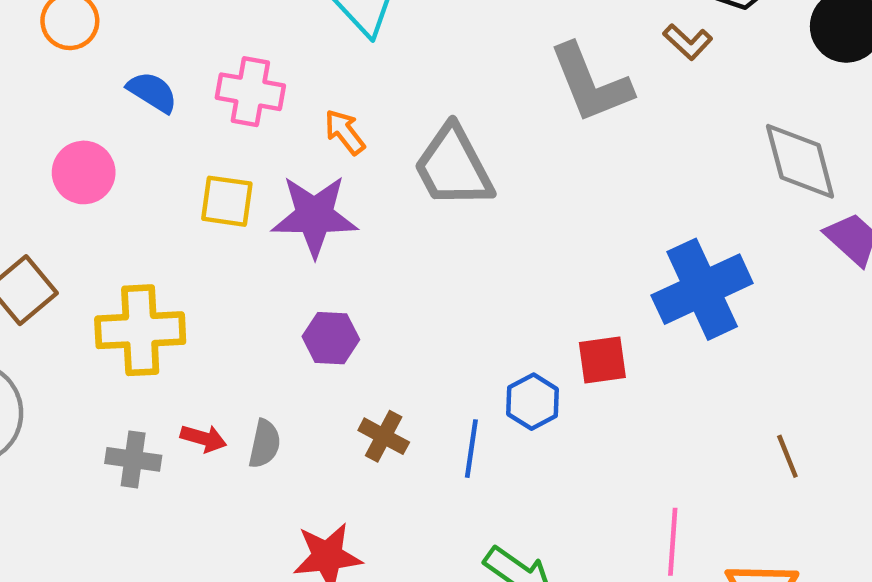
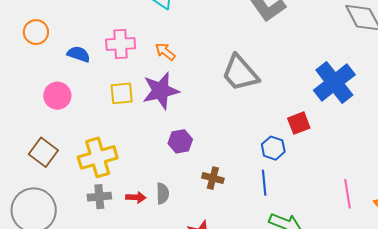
gray trapezoid: (453, 167) -> (240, 73), moved
blue line: (471, 449) -> (264, 183), moved
gray cross: (133, 459) -> (99, 197), moved

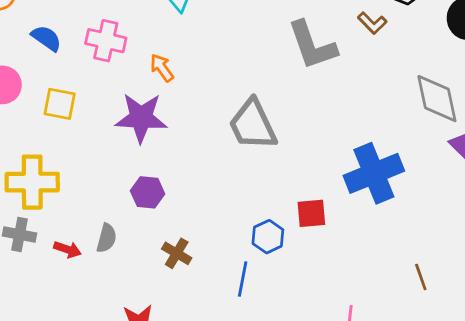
yellow square: (122, 93) -> (60, 104), moved
gray semicircle: (163, 193) -> (107, 238), moved

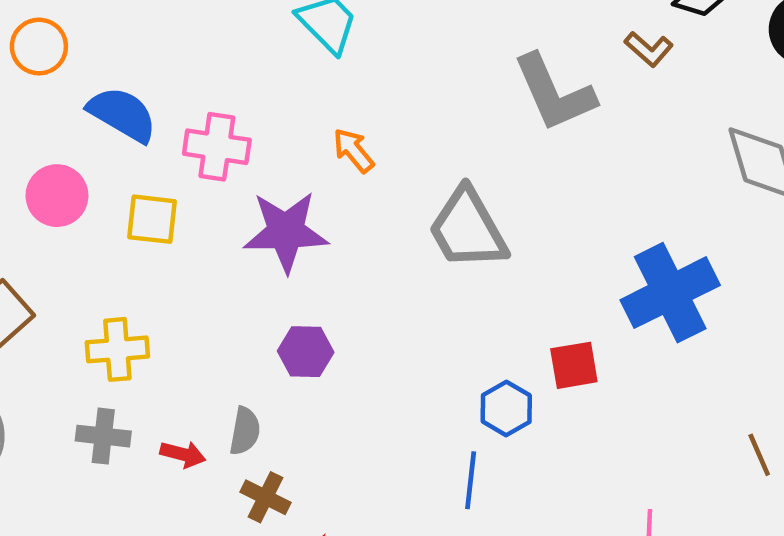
blue semicircle: (46, 38) -> (122, 114), size x1.4
pink cross: (106, 41) -> (217, 147), moved
orange arrow: (162, 68) -> (353, 150), moved
yellow cross: (32, 182) -> (117, 349), size x0.7
brown cross: (177, 253) -> (266, 497), moved

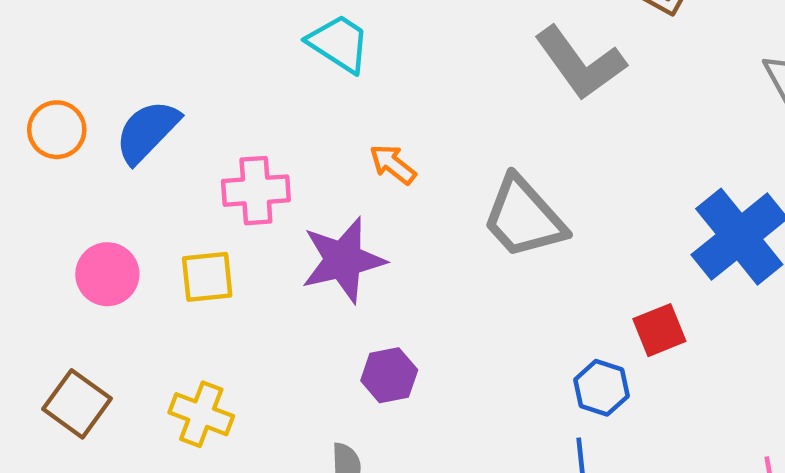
blue semicircle: (122, 114) -> (147, 132), moved, turned -64
yellow cross: (117, 349) -> (201, 414), turned 38

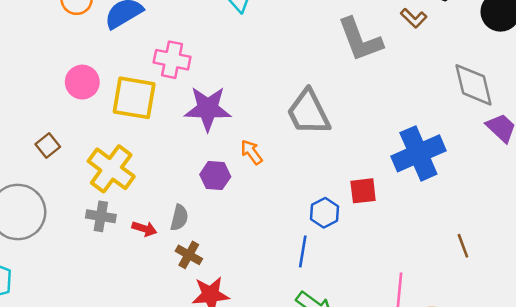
orange arrow: (393, 164) -> (251, 152), moved
yellow square: (207, 277) -> (134, 98), size x1.5
brown square: (77, 404) -> (48, 146), size x0.7
yellow cross: (201, 414) -> (111, 169), size x1.4

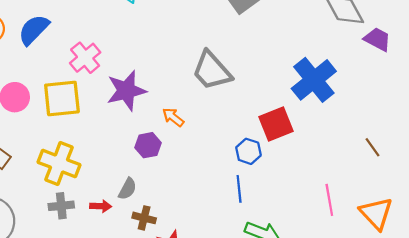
pink cross: (172, 60) -> (85, 58), turned -36
red square: (363, 191) -> (276, 124), size x1.4
gray semicircle: (179, 218) -> (128, 189), turned 30

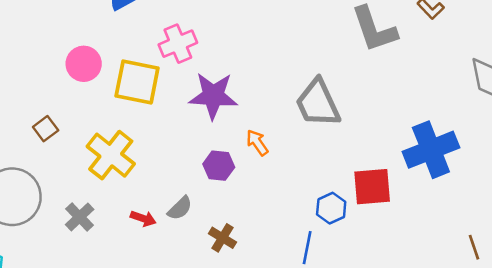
gray cross: (61, 206) -> (80, 217), moved, turned 35
brown cross: (144, 218) -> (223, 238), moved

